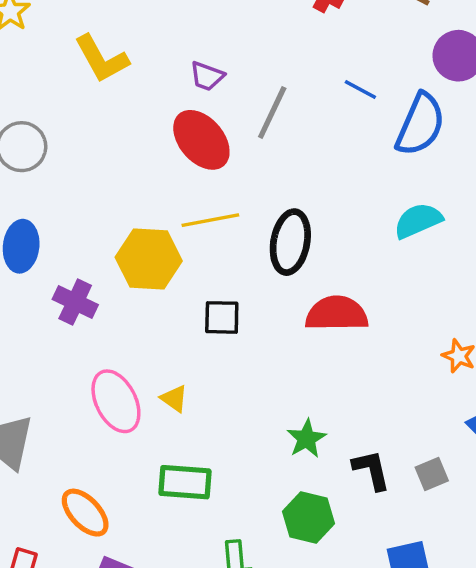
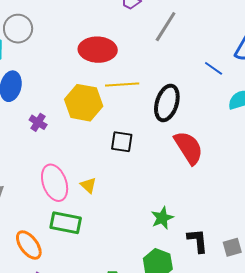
blue line: (360, 89) -> (214, 68), moved
red ellipse: (201, 140) -> (98, 50), moved, turned -54
purple cross: (75, 302) -> (38, 122), size x0.7
red semicircle: (337, 314) -> (189, 148), turned 51
green rectangle: (185, 482) -> (66, 223), moved

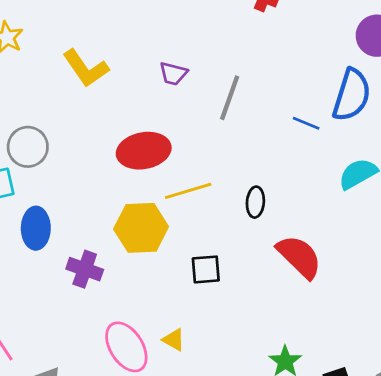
blue line: (214, 68) -> (306, 123), moved
black ellipse: (167, 103) -> (255, 202), size x0.6
purple cross: (38, 122) -> (85, 269), size x1.4

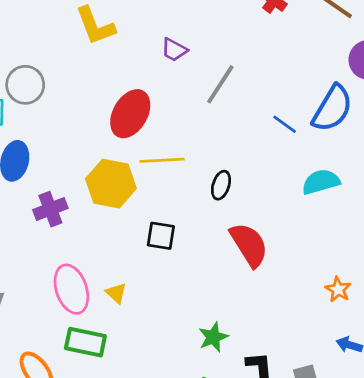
red ellipse: (144, 151) -> (130, 114), turned -63
purple cross: (85, 269) -> (50, 209), turned 36

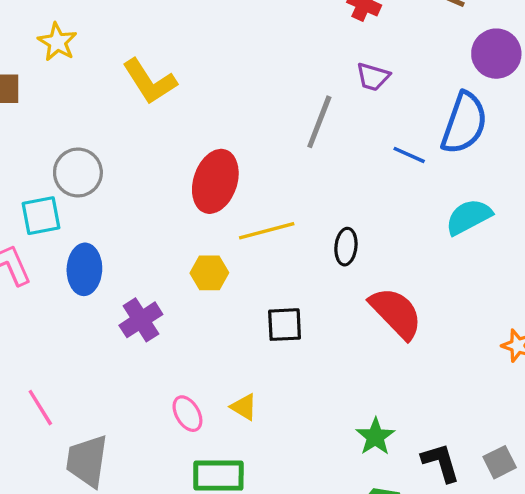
purple trapezoid: (174, 50) -> (373, 77), moved
yellow hexagon: (111, 184) -> (209, 273), size x0.6
pink ellipse: (71, 289) -> (187, 414), size x0.6

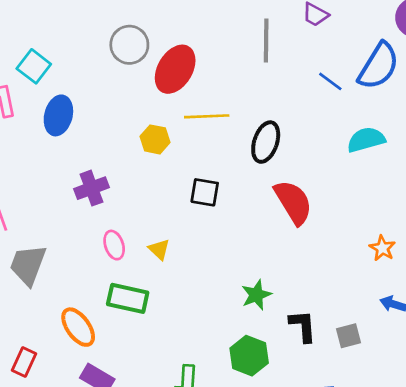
gray line: (319, 122) -> (266, 41), turned -33
gray circle: (78, 172) -> (129, 45), moved
cyan square: (41, 216) -> (34, 66), turned 36
black ellipse: (346, 247) -> (266, 142), size x1.4
purple cross: (141, 320) -> (92, 188), moved

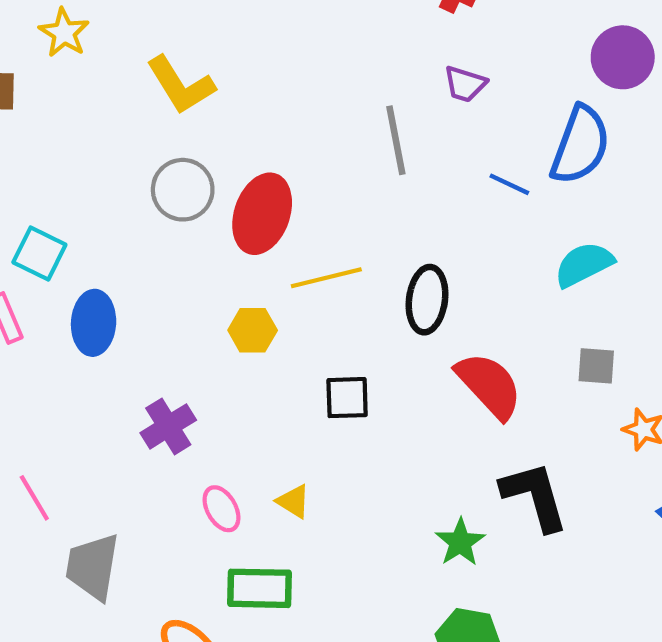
black L-shape: (303, 326) -> (535, 496), moved, size x1.4
gray square: (349, 336) -> (596, 366), moved, turned 30

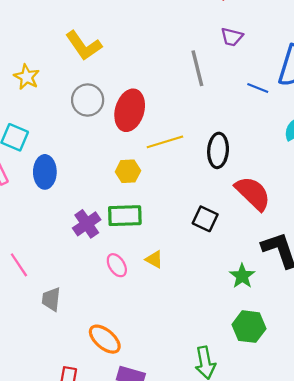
yellow star: (64, 33) -> (27, 77), moved
black square: (347, 398) -> (205, 219), moved, turned 30
gray trapezoid: (93, 567) -> (51, 299), size x0.7
green rectangle: (260, 588) -> (125, 216), moved

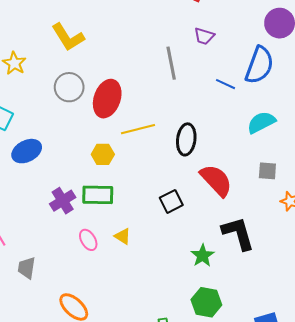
blue ellipse: (45, 172) -> (27, 151), turned 60
black square: (205, 219) -> (171, 201), turned 35

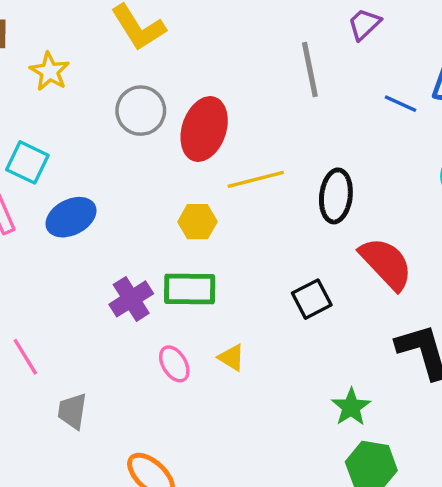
purple trapezoid: (204, 36) -> (364, 24), turned 120
green star: (203, 256) -> (351, 407), moved

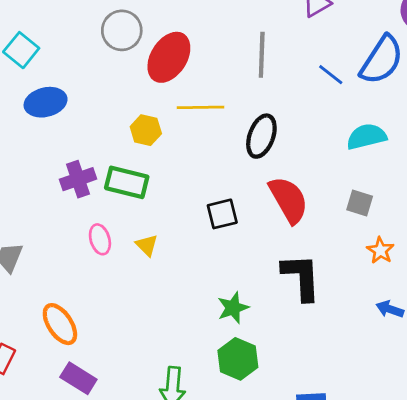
gray line: (310, 69) -> (262, 55), moved

